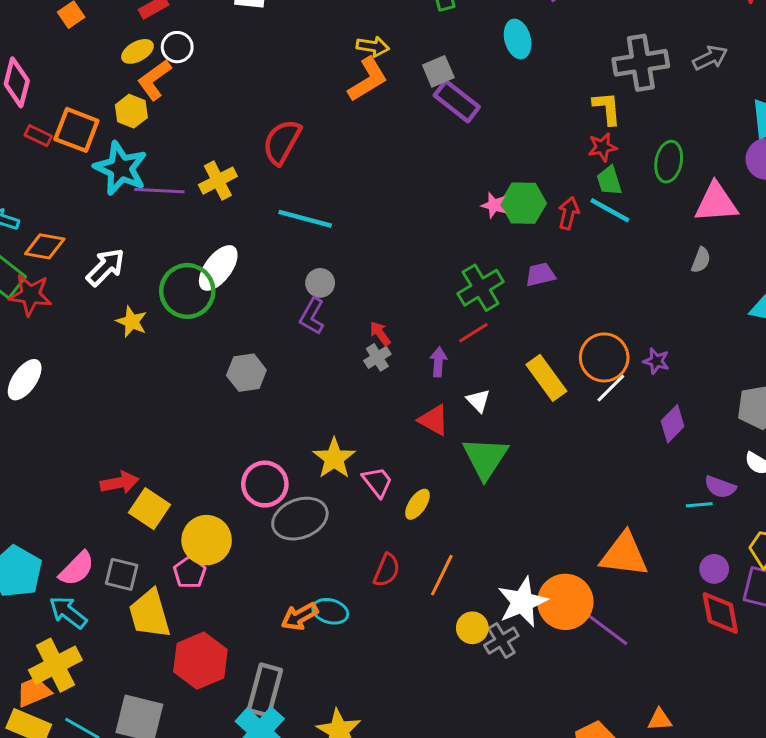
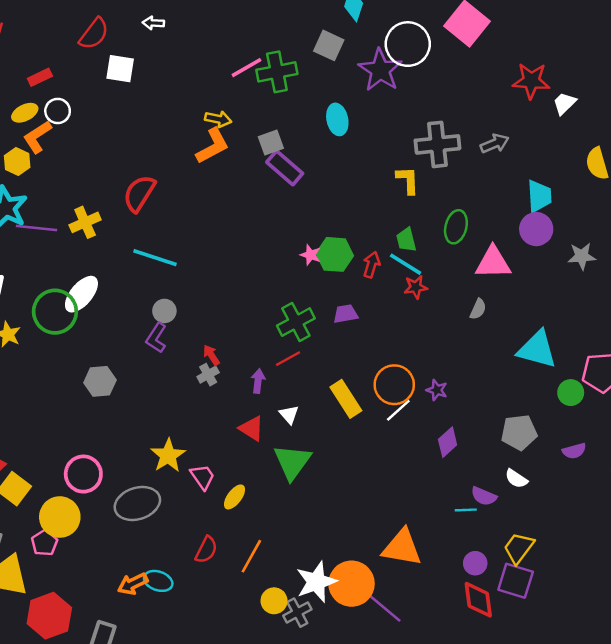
red star: (602, 147) -> (416, 287), moved
pink circle: (265, 484) -> (83, 474), moved

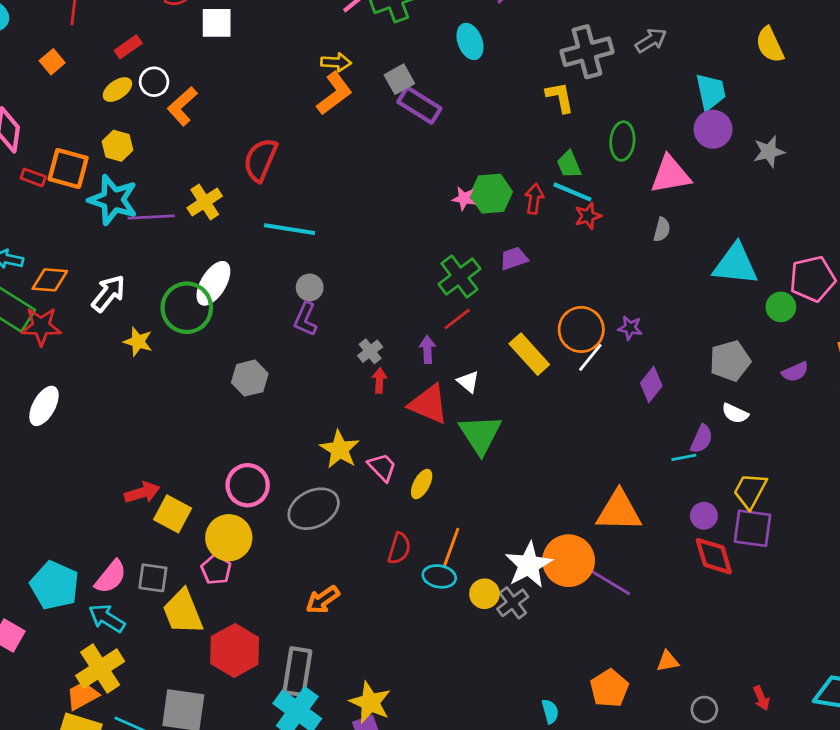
orange L-shape: (37, 137) -> (182, 106), moved
red arrow: (211, 355) -> (379, 380), moved, turned 45
red triangle: (252, 429) -> (429, 404), size x1.4
purple semicircle: (484, 496) -> (702, 439), turned -80
cyan ellipse: (158, 581) -> (439, 576), moved

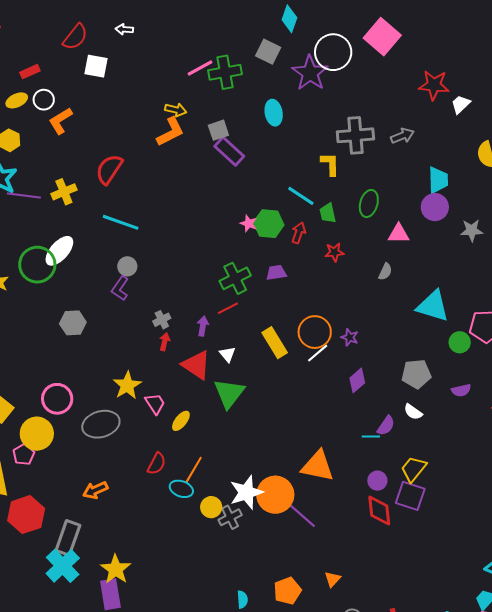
pink triangle: (670, 175) -> (399, 234), size x0.7
cyan line: (572, 192) -> (301, 196), moved
orange triangle: (668, 661) -> (333, 579), turned -48

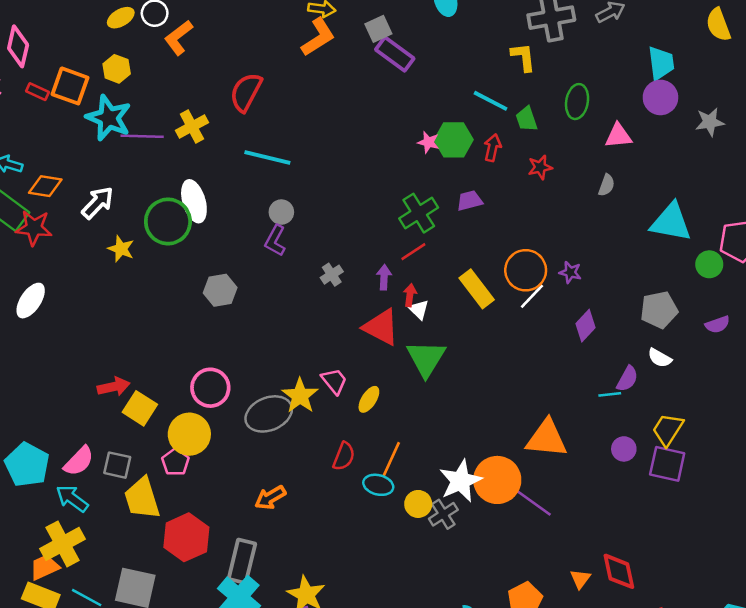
white ellipse: (59, 251) -> (194, 201), turned -52
red arrow: (165, 342) -> (410, 295), moved
yellow star: (127, 385) -> (300, 396), moved
red diamond: (379, 511) -> (619, 571), moved

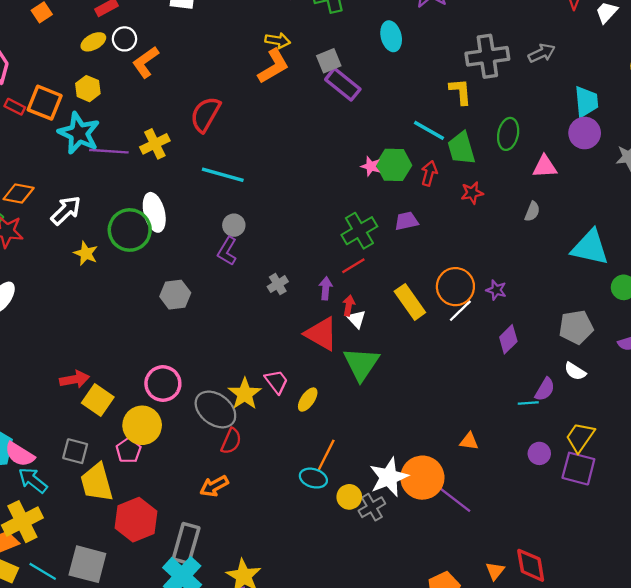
green trapezoid: (527, 119) -> (461, 148), size x1.4
gray ellipse: (269, 414) -> (215, 409), turned 57
orange triangle: (547, 438) -> (469, 441), size x0.5
red semicircle: (344, 456) -> (231, 441), moved
pink semicircle: (79, 461) -> (20, 454), moved, turned 76

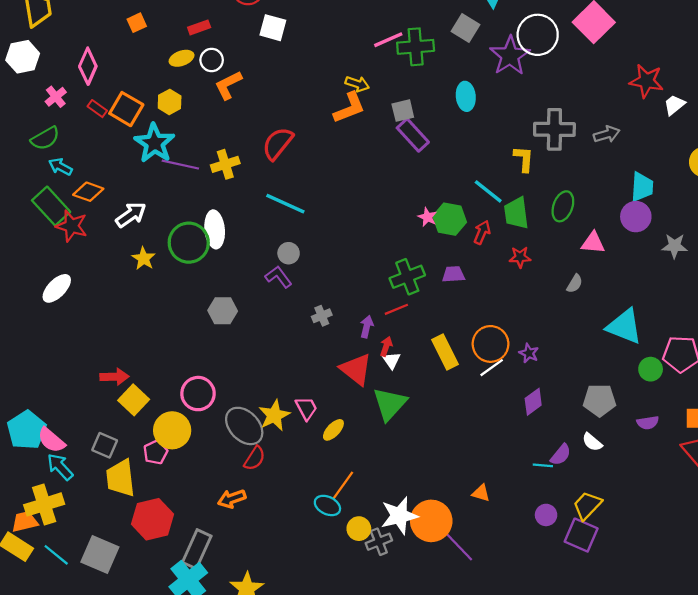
purple L-shape: (227, 251) -> (278, 277), turned 104

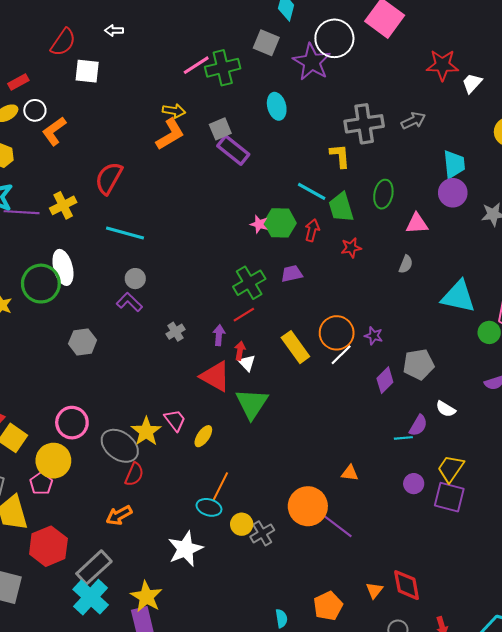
gray pentagon: (599, 400) -> (419, 364), moved
white star: (399, 516) -> (185, 549), moved
gray rectangle: (197, 549) -> (94, 567), turned 32

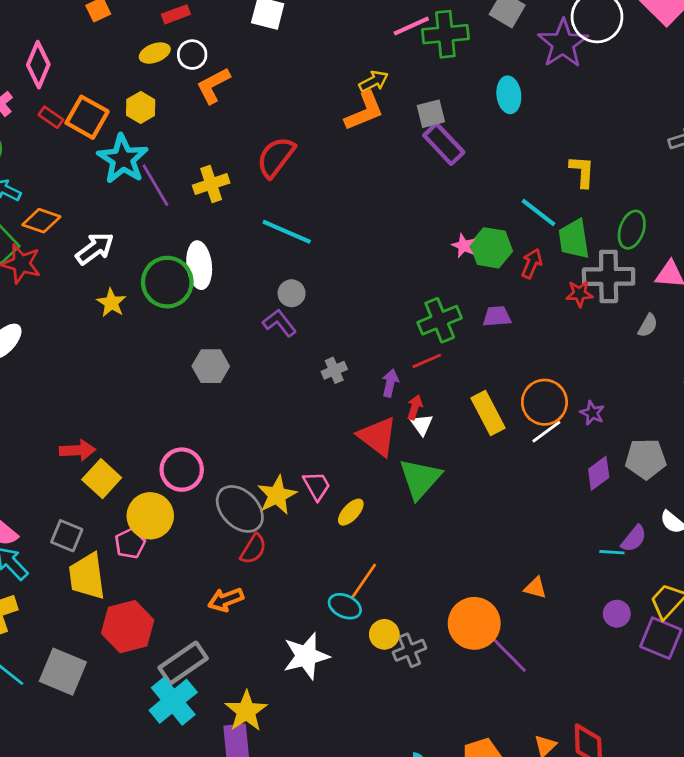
yellow arrow: (174, 111) -> (374, 81), turned -45
gray cross: (364, 124) -> (609, 276), moved
purple line: (22, 212) -> (155, 185), turned 48

